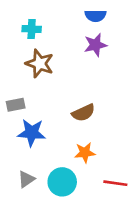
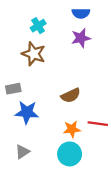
cyan cross: (32, 29) -> (38, 26), moved, turned -35
cyan circle: (62, 182) -> (70, 154), moved
red line: (115, 183) -> (98, 124), moved

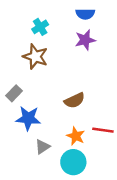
gray rectangle: (13, 89) -> (14, 93), turned -35
orange star: (72, 129) -> (76, 136), turned 30
gray triangle: (22, 152) -> (42, 147), moved

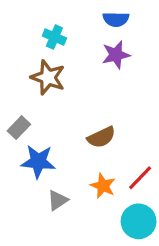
cyan cross: (40, 27) -> (54, 37), turned -35
red line: (103, 130) -> (140, 178), turned -54
cyan circle: (73, 162) -> (139, 221), moved

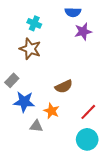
purple star: (116, 55) -> (83, 32), moved
orange star: (103, 186) -> (52, 111), moved
gray triangle: (58, 200) -> (36, 126), turned 40

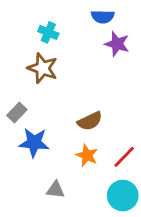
purple star: (83, 32) -> (117, 44), turned 30
orange star: (52, 111) -> (87, 155), moved
gray triangle: (36, 126) -> (55, 190), moved

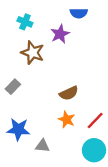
cyan cross: (48, 32) -> (25, 22), moved
purple star: (117, 44) -> (60, 34), moved, turned 30
blue star: (34, 143) -> (18, 129), moved

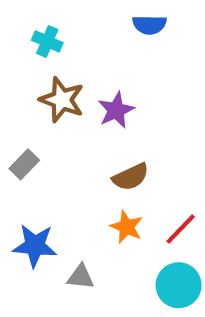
purple star: (60, 34) -> (116, 110), moved

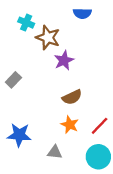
brown star: (62, 100) -> (48, 37), moved
gray rectangle: (24, 164) -> (13, 80), moved
gray triangle: (81, 277) -> (55, 152), moved

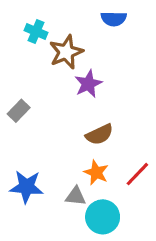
brown star: (48, 37) -> (66, 52), turned 30
gray triangle: (55, 152) -> (76, 196), moved
cyan circle: (98, 157) -> (103, 217), moved

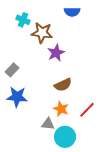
brown star: (66, 52) -> (42, 33), turned 30
blue star: (26, 187) -> (17, 97), moved

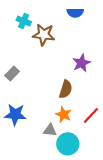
purple star: (56, 53) -> (81, 63), moved
brown semicircle: (63, 85) -> (66, 89), turned -48
blue star: (17, 97) -> (15, 114), moved

